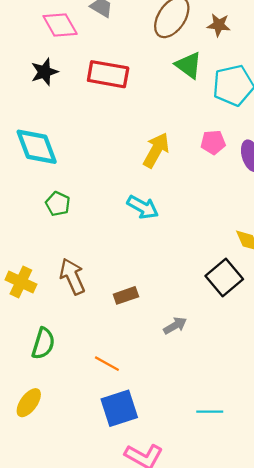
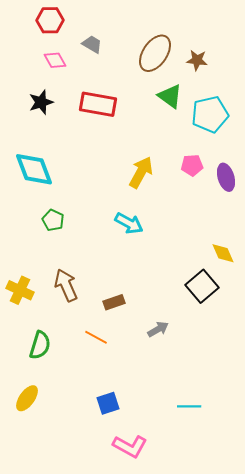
pink diamond: (60, 25) -> (55, 60), size x0.7
orange line: (107, 364) -> (96, 337), moved
blue square: (119, 408) -> (108, 403), size x0.7

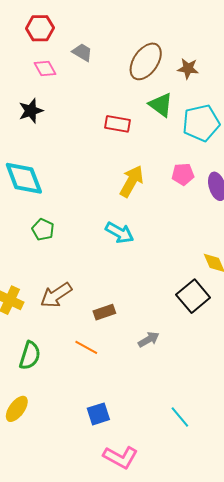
red rectangle: (98, 104) -> (117, 124), moved, size x0.7
brown arrow: (66, 285) -> (56, 295), turned -100
cyan line: (189, 406) -> (180, 417), turned 50

